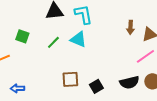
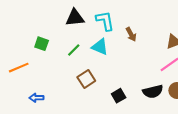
brown arrow: (130, 27) -> (131, 34), moved, turned -32
brown square: (70, 79) -> (86, 79), moved, turned -30

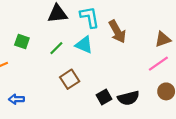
brown arrow: (131, 34) -> (117, 32), size x1.5
black semicircle: (153, 92) -> (128, 98), moved

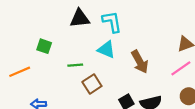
brown arrow: (117, 32) -> (140, 62), moved
green line: (56, 48) -> (75, 65), moved, turned 40

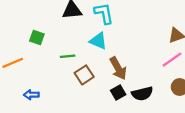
brown arrow: (140, 62) -> (118, 68), moved

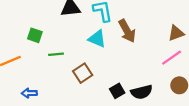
green line: (68, 56) -> (56, 54), moved
brown arrow: (118, 68) -> (127, 31), moved

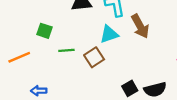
cyan triangle: (97, 39) -> (109, 34), turned -42
brown square: (83, 73) -> (94, 57), moved

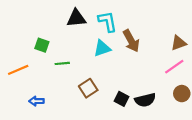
brown square: (94, 57) -> (88, 88), moved
black square: (130, 88) -> (122, 99), turned -32

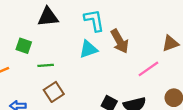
black triangle: (76, 18) -> (48, 17), moved
pink line: (174, 67) -> (148, 69), moved
brown square: (88, 88) -> (54, 92), moved

